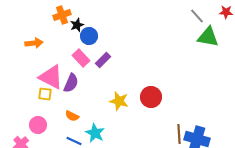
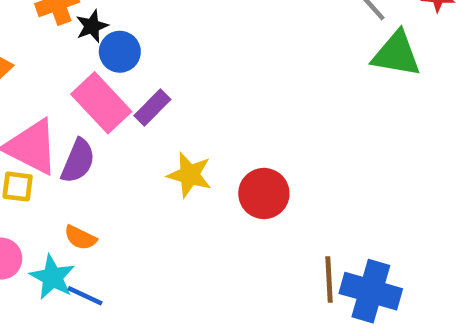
pink rectangle: (81, 58) -> (101, 103), size x1.4
yellow star: (119, 101) -> (190, 175), moved
cyan star: (95, 133) -> (52, 277), moved

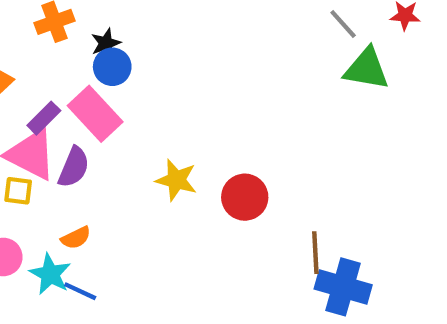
black star: (92, 26) -> (106, 43), moved
purple rectangle: (152, 108) -> (44, 118), moved
orange semicircle: (80, 238) -> (76, 238), turned -52
brown line: (329, 279) -> (315, 253), moved

